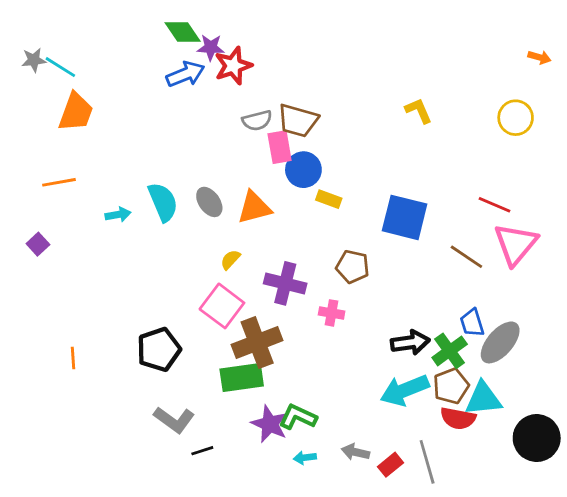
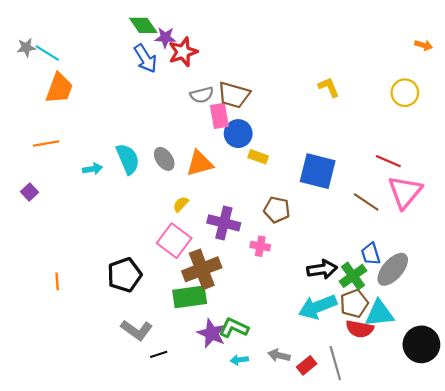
blue arrow: (185, 74) -> (145, 58), turned 80

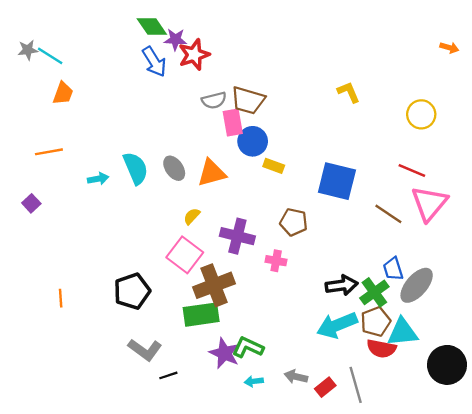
orange trapezoid: (59, 88) -> (63, 93), size x0.7
yellow circle: (405, 93) -> (421, 114), moved

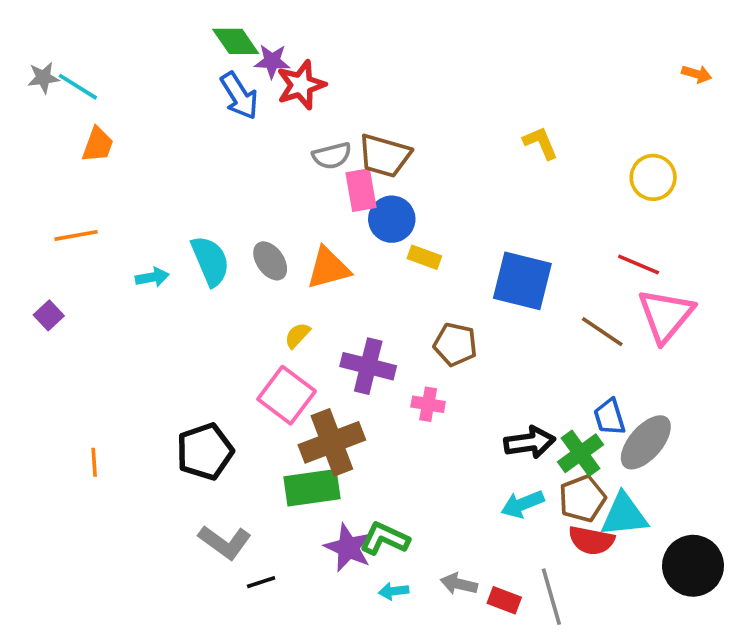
cyan arrow: (337, 325) -> (522, 504), size x0.7
red rectangle: (325, 387) -> (504, 600), turned 60

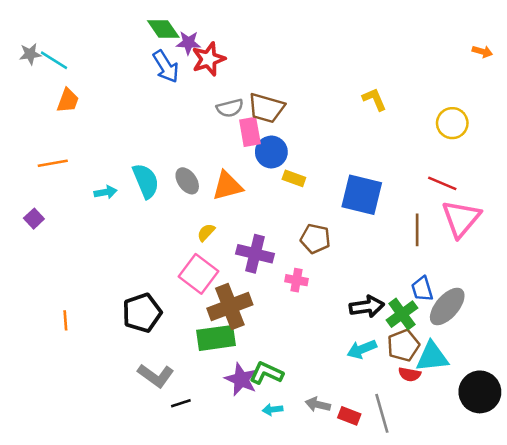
brown line: (602, 332) -> (417, 230), turned 56
red semicircle: (591, 540) -> (410, 374), size x0.7

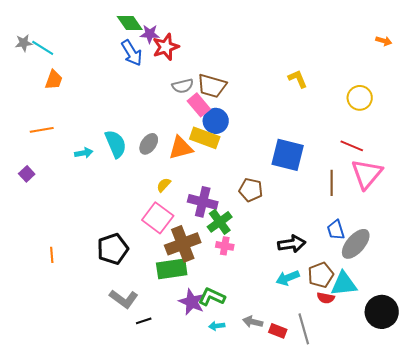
pink rectangle: (250, 132) -> (199, 105), turned -30
yellow rectangle: (294, 178) -> (205, 138), moved, size x1.6
gray ellipse: (187, 181) -> (149, 144), turned 70
pink cross: (296, 280) -> (225, 246), moved
green cross: (402, 314) -> (220, 222), moved

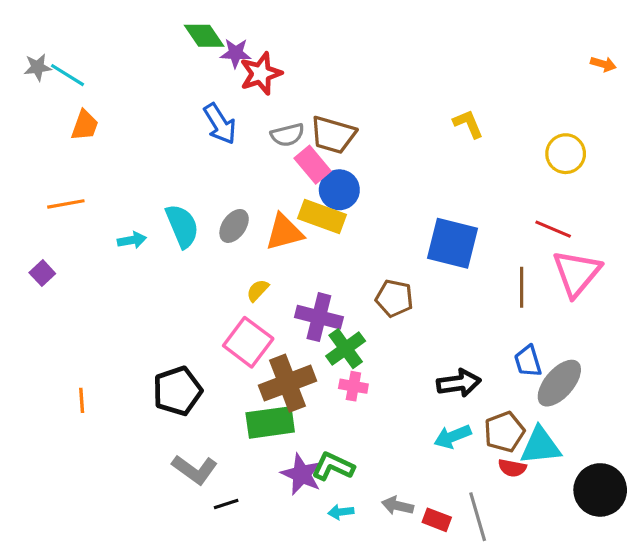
blue arrow: (132, 53) -> (220, 124), moved

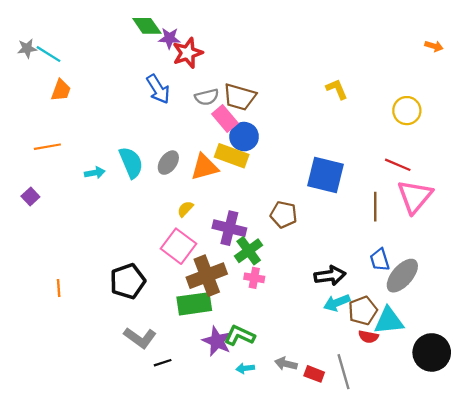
cyan arrow: (452, 437) -> (337, 303), moved

